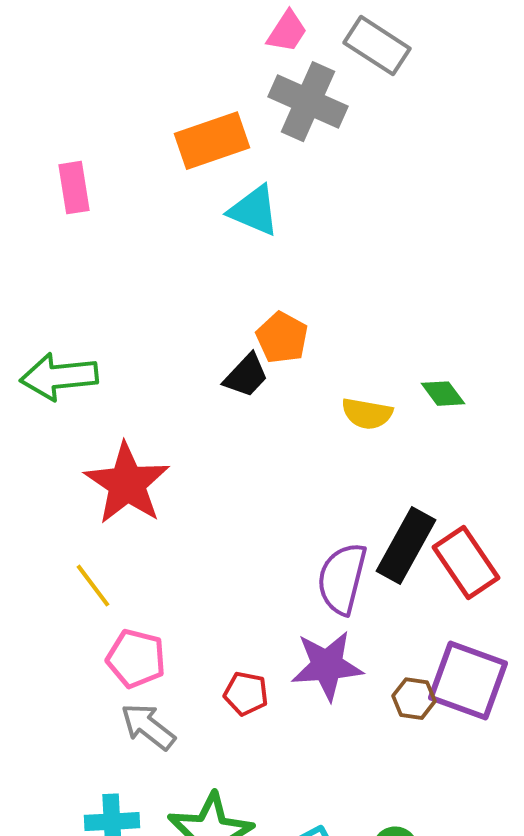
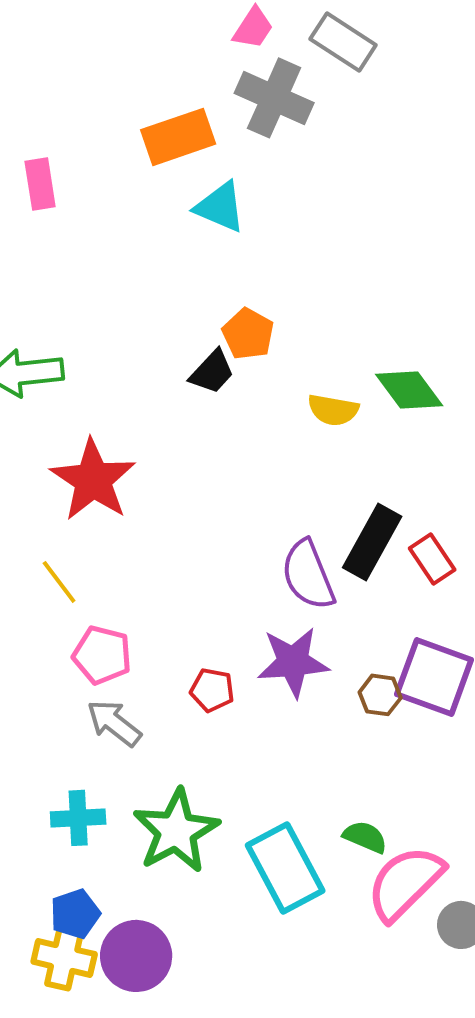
green diamond: (443, 394) -> (409, 390), size x1.5
red rectangle: (466, 563) -> (432, 559), size x0.7
purple semicircle: (342, 579) -> (308, 575), turned -36

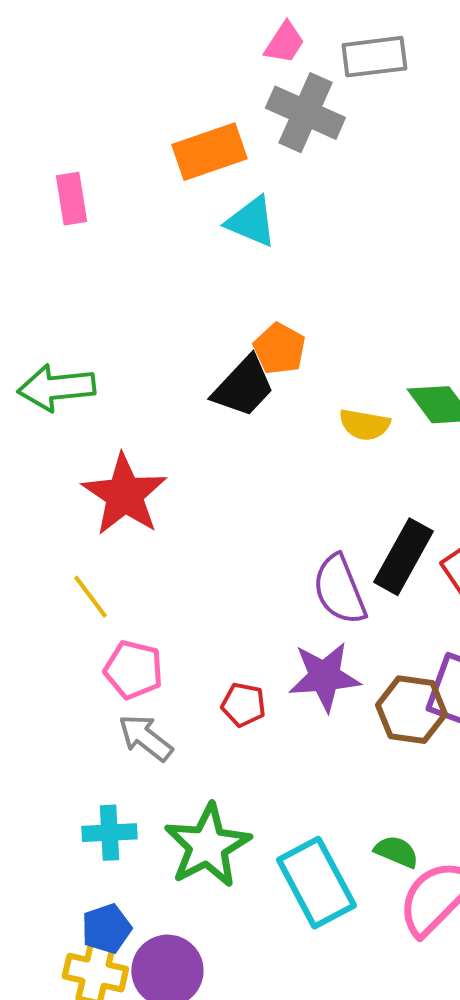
gray rectangle: (343, 42) -> (374, 57), turned -40
black trapezoid: (212, 372) -> (243, 387), size x1.4
brown hexagon: (380, 695) -> (411, 710), size x1.6

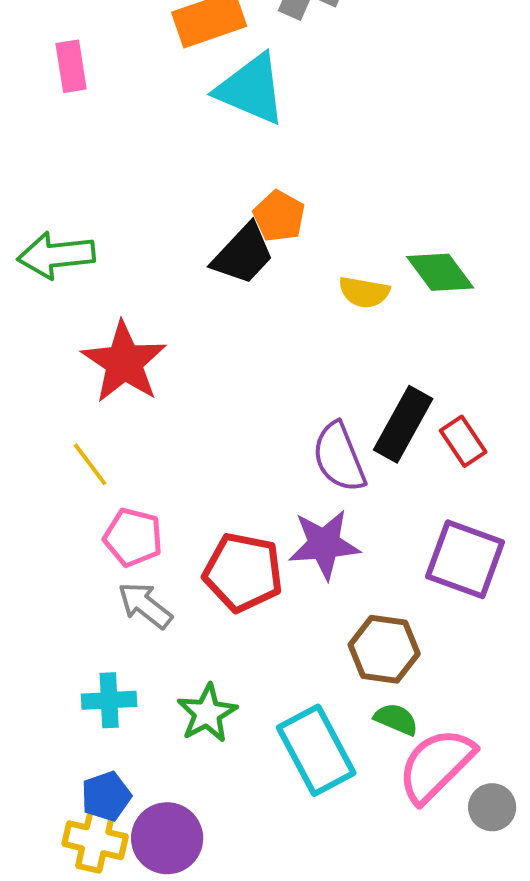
cyan triangle: (251, 222) -> (251, 89), size x1.4
red pentagon: (243, 705) -> (243, 572), size x1.8
brown hexagon: (411, 710) -> (384, 649), moved
green star: (207, 846) -> (207, 713), size x0.7

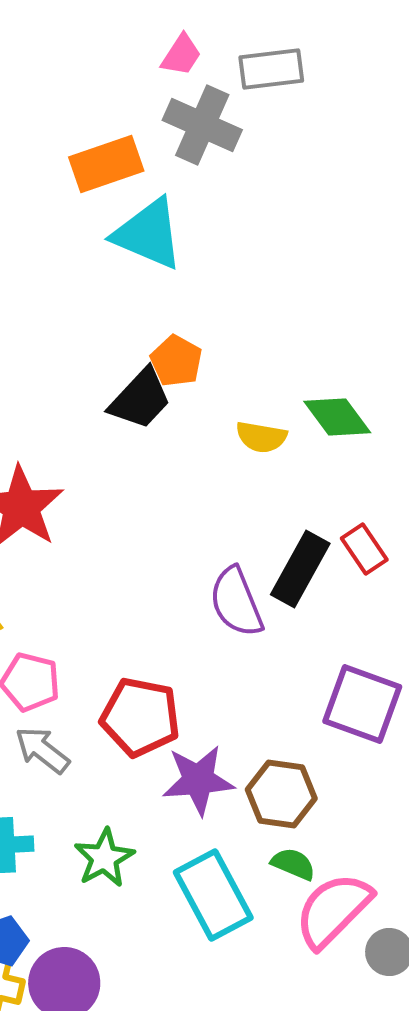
red rectangle: (463, 441) -> (364, 549), moved
purple star: (324, 544) -> (198, 780), moved

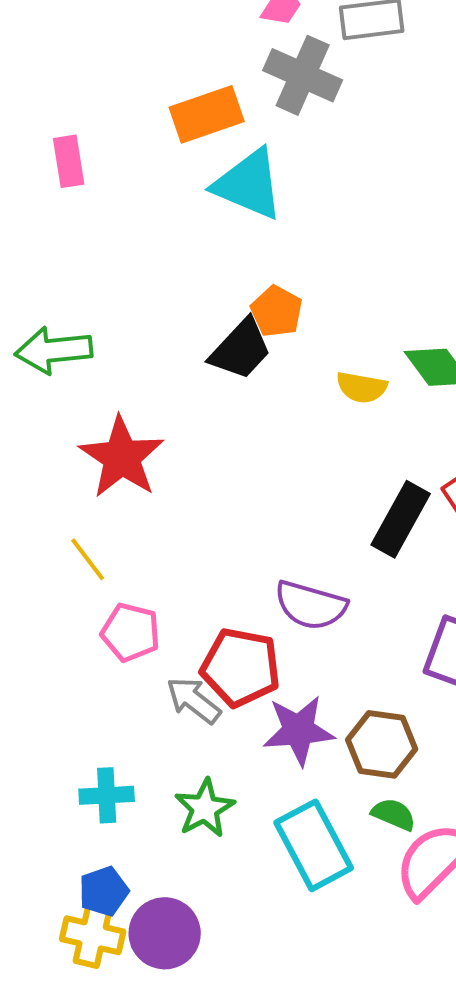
purple semicircle: (236, 602) -> (311, 605), moved, turned -52
gray arrow: (42, 750) -> (194, 700), moved

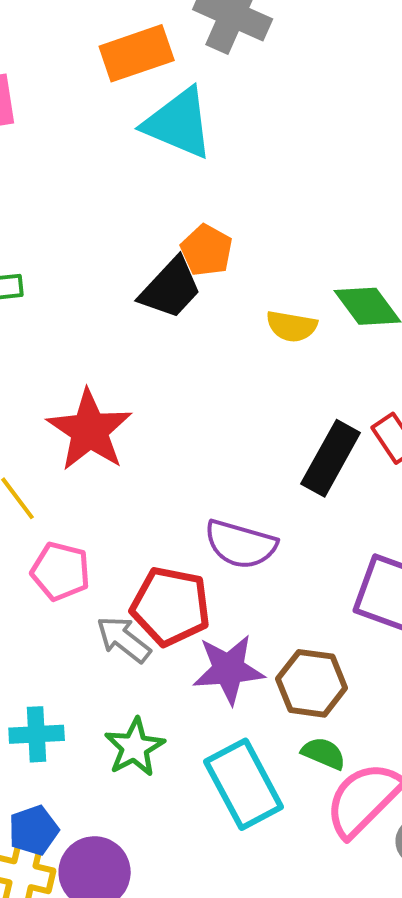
red star: (122, 457) -> (90, 430), moved

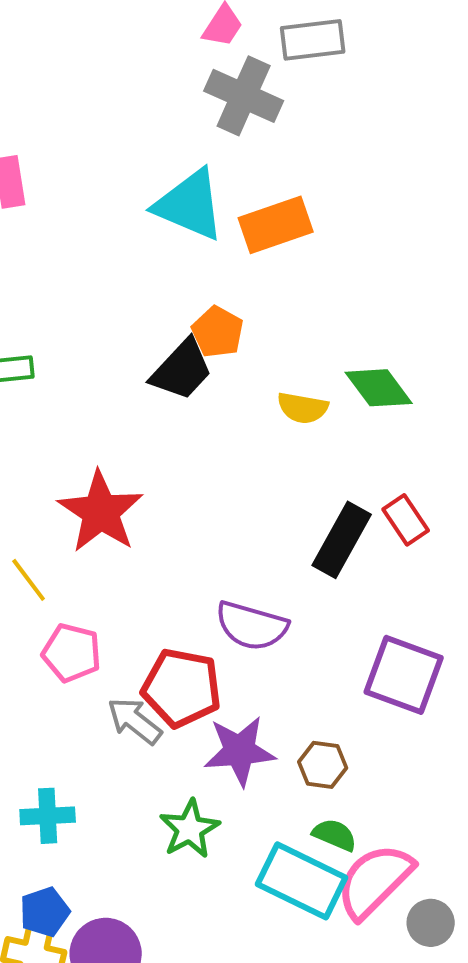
orange rectangle: (137, 53) -> (276, 225), moved
brown hexagon: (312, 683) -> (323, 765), size x0.7
green star: (135, 747) -> (190, 829), moved
cyan rectangle: (244, 784) -> (302, 881), moved, turned -36

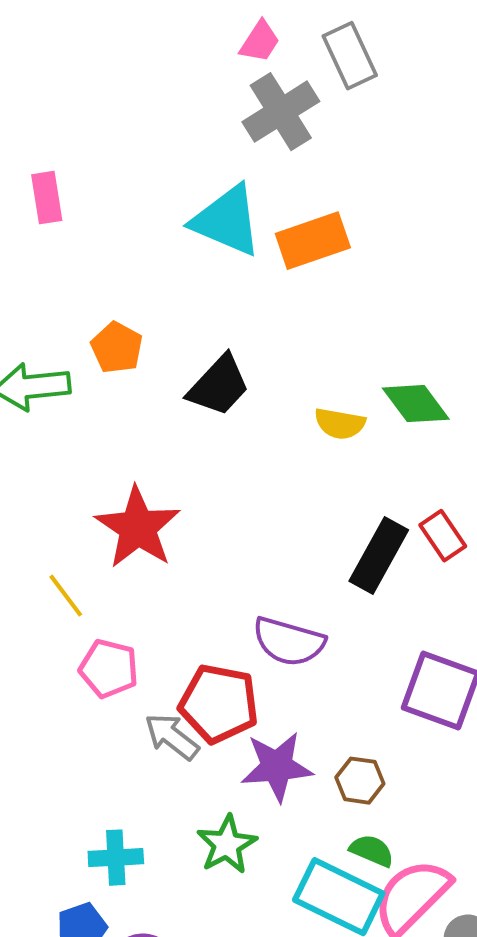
gray rectangle: (313, 40) -> (350, 56), turned 72
gray cross: (244, 96) -> (281, 112), turned 34
orange pentagon: (218, 332) -> (117, 348), moved
cyan cross: (48, 816) -> (116, 858), moved

